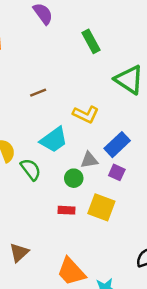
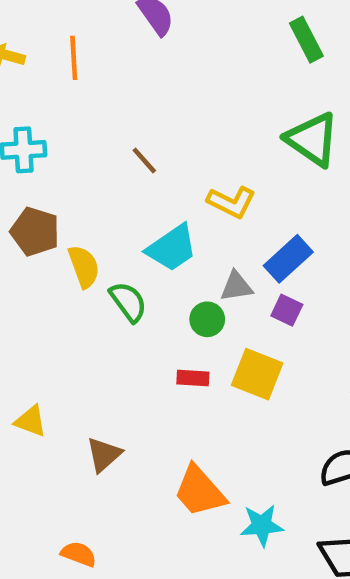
green rectangle: (91, 41) -> (306, 40), moved
brown line: (38, 93) -> (144, 161), turned 70

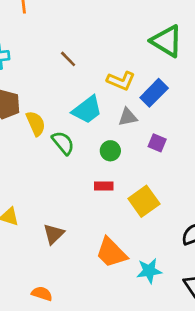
blue rectangle: (288, 259) -> (154, 93), moved
gray triangle: (236, 286) -> (128, 117), moved
yellow square: (257, 374) -> (144, 201), moved, turned 36

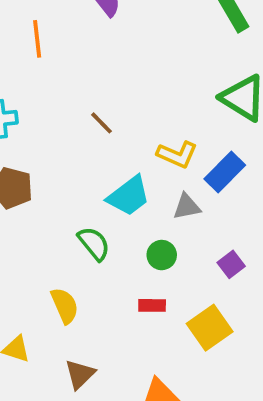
yellow semicircle: (36, 124) -> (65, 306), moved
purple square: (157, 143) -> (231, 264), moved, turned 30

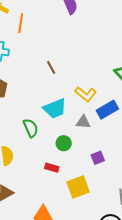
orange line: (37, 39) -> (21, 23), moved

